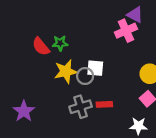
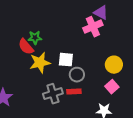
red semicircle: (41, 47) -> (26, 47), moved
gray circle: (85, 76) -> (77, 75), moved

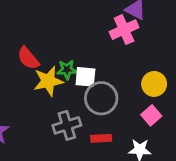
green star: (35, 38) -> (67, 70), moved
gray circle: (77, 75) -> (101, 98), size x1.5
red rectangle: (74, 92) -> (101, 138), moved

